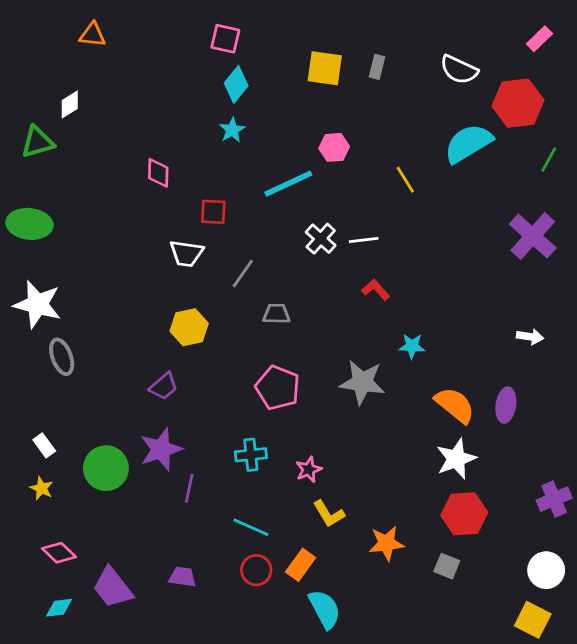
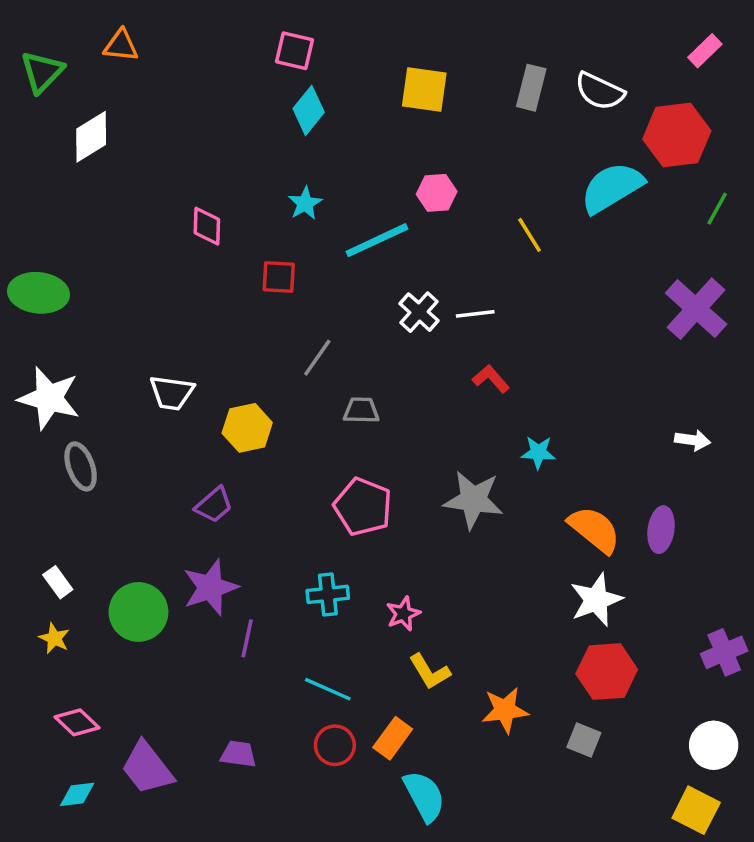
gray rectangle: (377, 67) -> (531, 88), moved, size x1.4
white diamond: (70, 104) -> (91, 137), size x1.4
cyan star: (232, 130) -> (305, 203), moved
green triangle: (38, 142) -> (42, 72), moved, turned -30
white trapezoid: (186, 253) -> (172, 393), moved

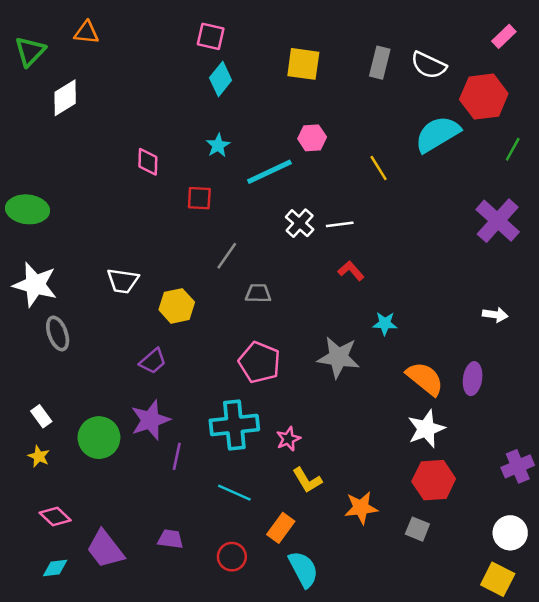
cyan cross: (328, 594) -> (234, 425), size x1.6
red circle: (335, 745) -> (232, 557), moved

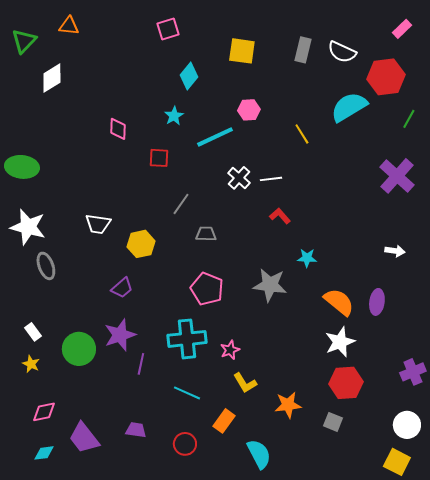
pink square: (211, 36) -> (168, 29), turned -30
cyan diamond: (221, 79) -> (189, 76), moved
pink diamond: (55, 517) -> (44, 412), turned -55
cyan semicircle: (303, 569) -> (259, 454), moved

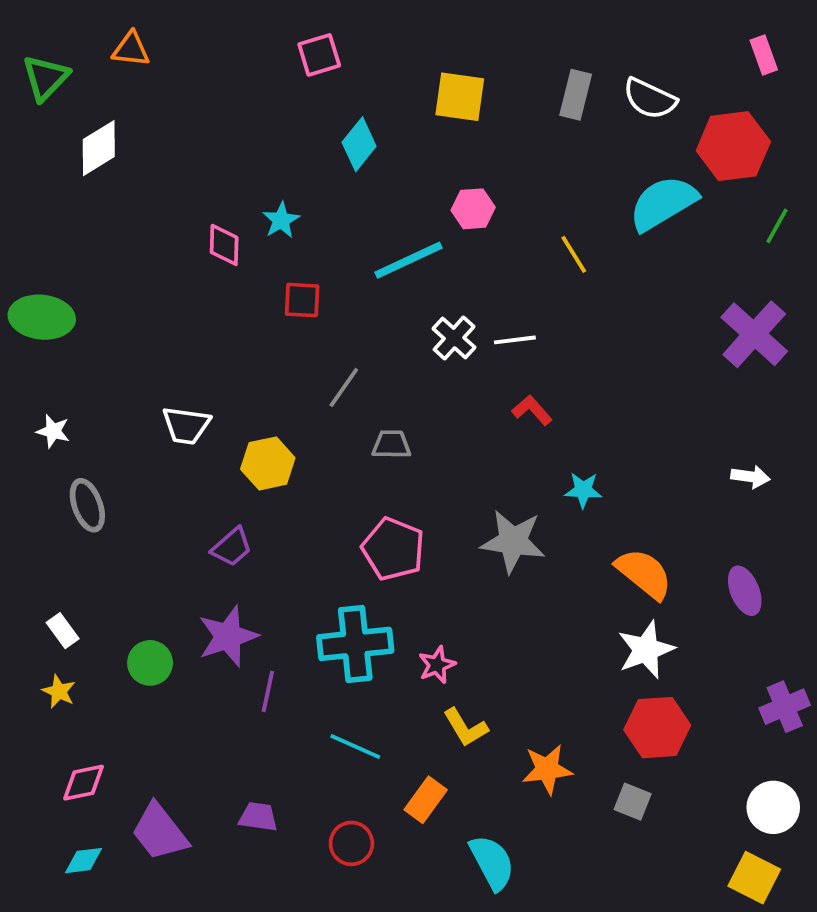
pink rectangle: (402, 29) -> (764, 55), turned -66
cyan star: (174, 116) -> (281, 220), moved
white star: (28, 227) -> (53, 431), size x0.5
purple ellipse: (377, 302) -> (745, 591), moved, turned -30
green circle: (79, 349) -> (150, 663), size x0.7

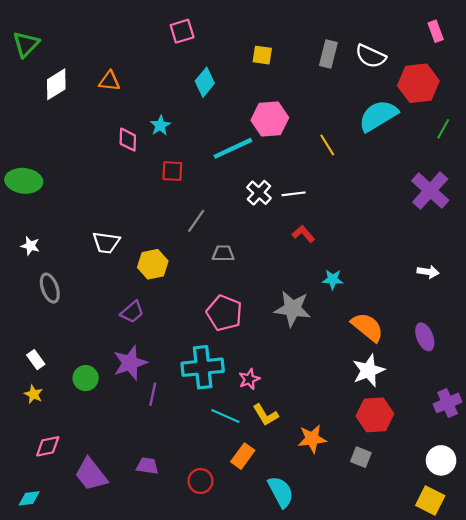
orange triangle: (131, 49) -> (109, 81), moved
yellow square: (460, 97) -> (262, 55), size x0.7
pink hexagon: (473, 209) -> (270, 119), size x1.5
cyan line: (355, 747) -> (225, 416), moved
cyan diamond: (84, 861) -> (29, 498), moved

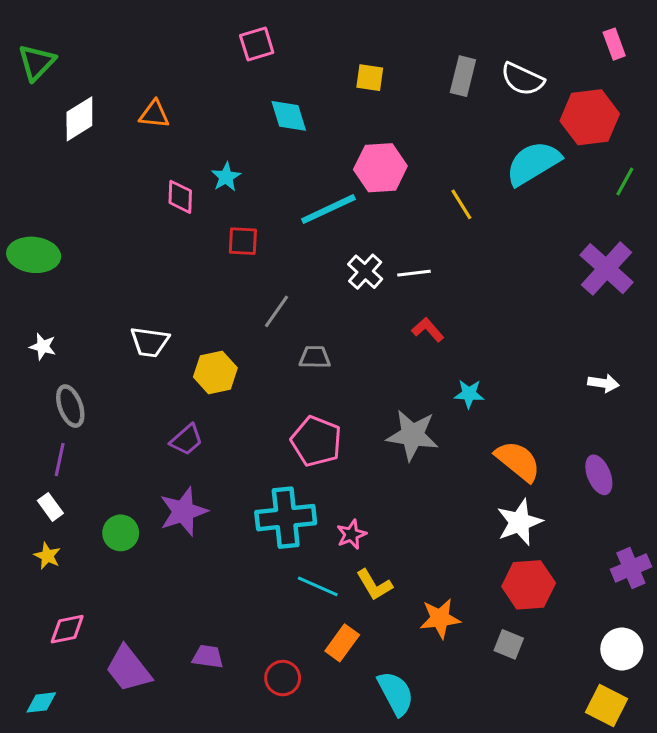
cyan diamond: (205, 82) -> (289, 116), turned -56
purple line: (153, 394) -> (60, 460), moved

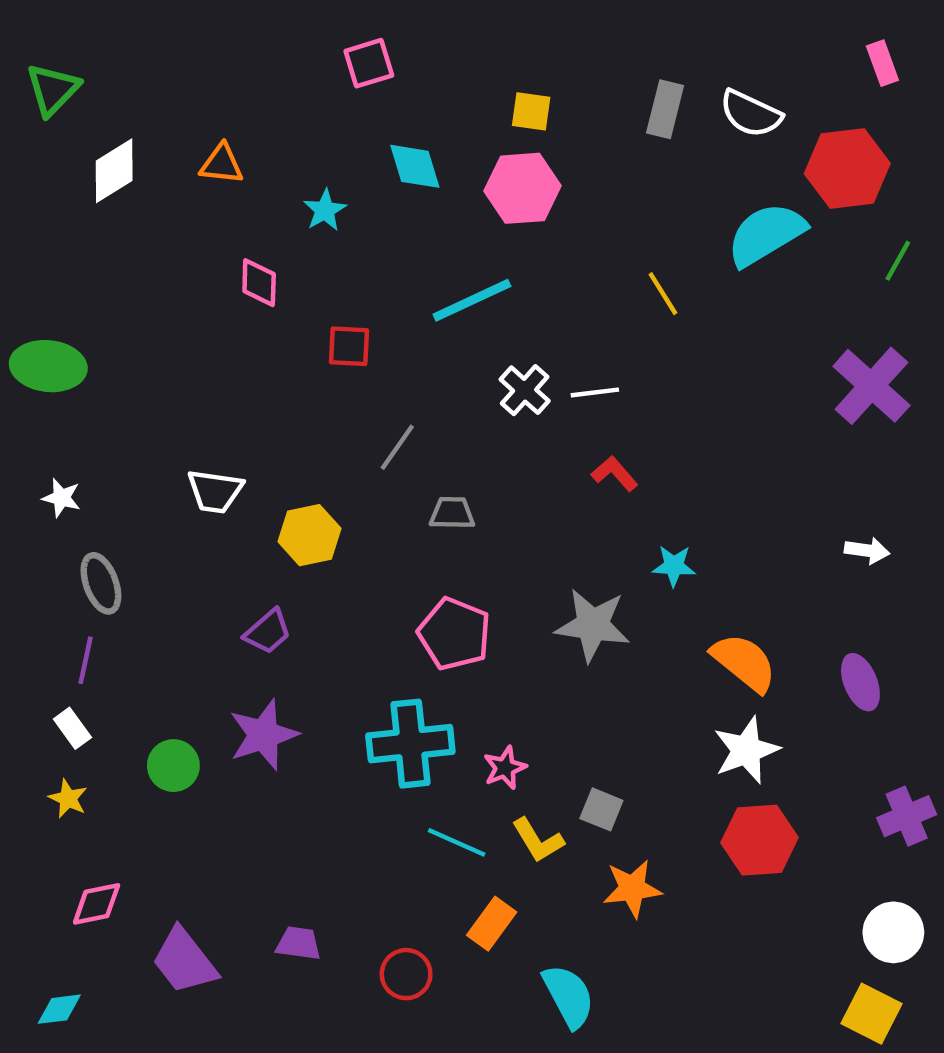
pink hexagon: (380, 168) -> (522, 188), moved
cyan star: (226, 177) -> (325, 210), moved
gray square: (509, 644) -> (601, 809), moved

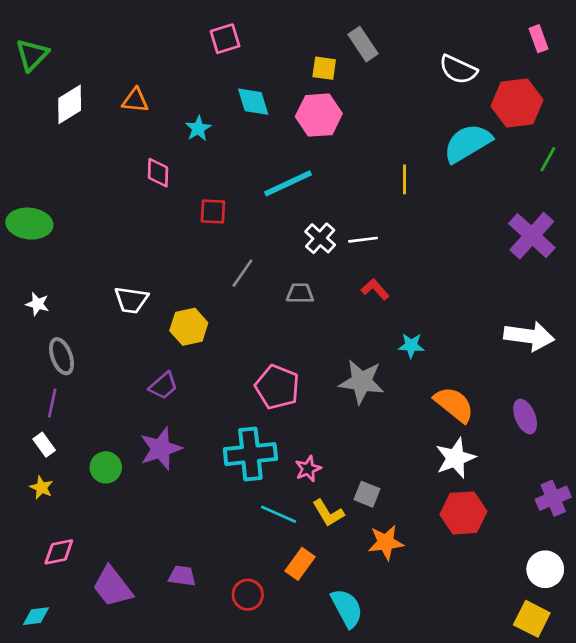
gray rectangle: (665, 109) -> (363, 44), moved, turned -48
yellow line: (663, 294) -> (405, 179), turned 32
gray trapezoid: (452, 513) -> (300, 293), moved
white arrow: (867, 550) -> (529, 336), size x1.8

